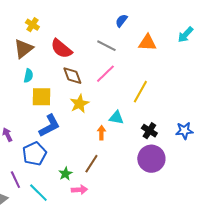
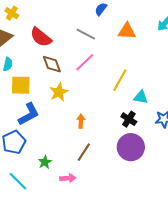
cyan triangle: (116, 118) -> (141, 97), moved
brown line: (91, 164) -> (84, 152), moved
pink arrow: (79, 190) -> (68, 178), moved

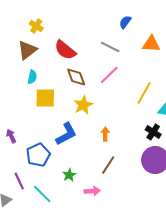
blue L-shape: (29, 114) -> (66, 134), moved

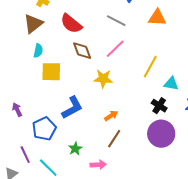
yellow star: (83, 105) -> (103, 79), moved, turned 30
orange arrow: (105, 134) -> (111, 116), moved, turned 56

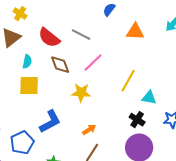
gray line: (116, 21) -> (81, 35), moved
cyan semicircle: (38, 51) -> (27, 62), moved

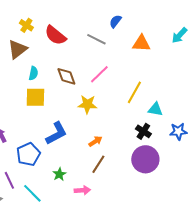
gray line: (81, 35) -> (96, 39), moved
red semicircle: (49, 38) -> (55, 35), moved

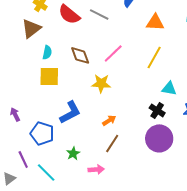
gray line: (96, 39) -> (99, 14), moved
yellow line: (134, 92) -> (154, 57), moved
blue pentagon: (28, 154) -> (42, 133), turned -30

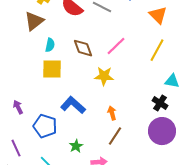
orange triangle: (155, 22) -> (158, 15), turned 42
blue L-shape: (70, 112) -> (73, 105), turned -110
orange arrow: (109, 120) -> (112, 113), turned -72
purple line: (23, 159) -> (16, 148), moved

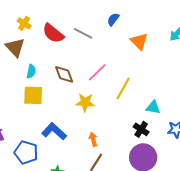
brown triangle: (34, 21) -> (15, 47), turned -35
yellow line: (157, 50) -> (123, 88), moved

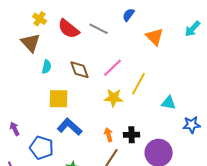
yellow square: (33, 95) -> (59, 99), moved
yellow star: (85, 102) -> (114, 98), moved
black cross: (141, 129) -> (132, 135), moved, turned -35

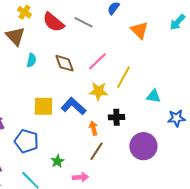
yellow square: (59, 99) -> (43, 106), moved
blue L-shape: (70, 127) -> (73, 106), moved
black cross: (132, 135) -> (116, 117), moved

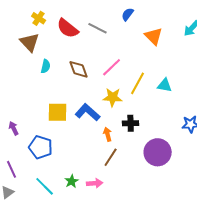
cyan triangle: (153, 96) -> (165, 85), moved
green star: (57, 161) -> (72, 181), moved

